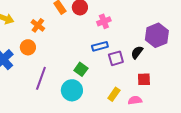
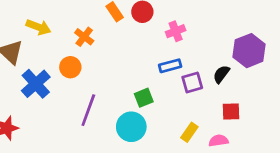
green square: (81, 69) -> (144, 98), turned 32

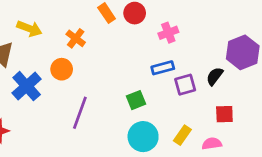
cyan circle: (131, 127) -> (143, 137), moved

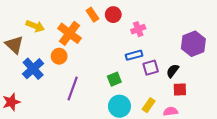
orange cross: (76, 38) -> (70, 33), size x1.6
black semicircle: (215, 76) -> (173, 71), moved

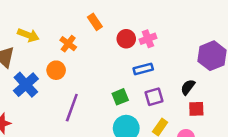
red circle: (113, 15) -> (126, 39), moved
orange cross: (70, 33) -> (68, 44), size x0.6
purple square: (151, 68) -> (154, 97), moved

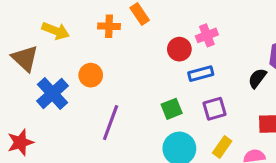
red circle: (126, 39) -> (179, 49), moved
orange cross: (68, 44) -> (109, 26), moved, turned -35
black semicircle: (188, 87) -> (257, 78), moved

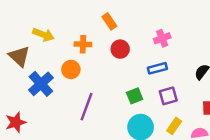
orange cross: (109, 26) -> (83, 44), moved
red circle: (179, 49) -> (120, 49), moved

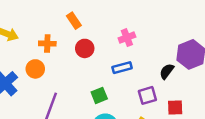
purple square: (168, 96) -> (147, 95), moved

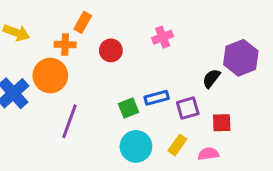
orange rectangle: (74, 21) -> (83, 22), moved, turned 63
blue rectangle: (122, 68) -> (157, 98), moved
orange circle: (35, 69) -> (50, 76), size x1.5

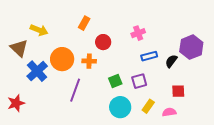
orange cross: (65, 45) -> (89, 61), moved
blue rectangle: (157, 98) -> (149, 56), moved
purple square: (188, 108) -> (139, 81), moved

